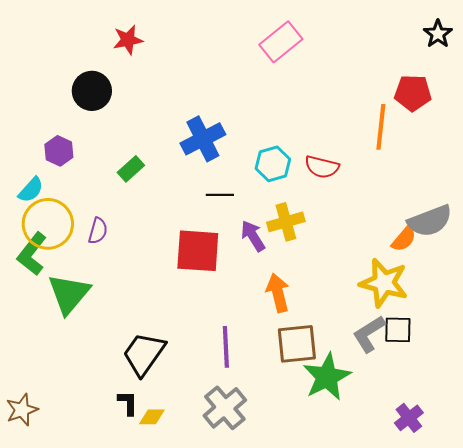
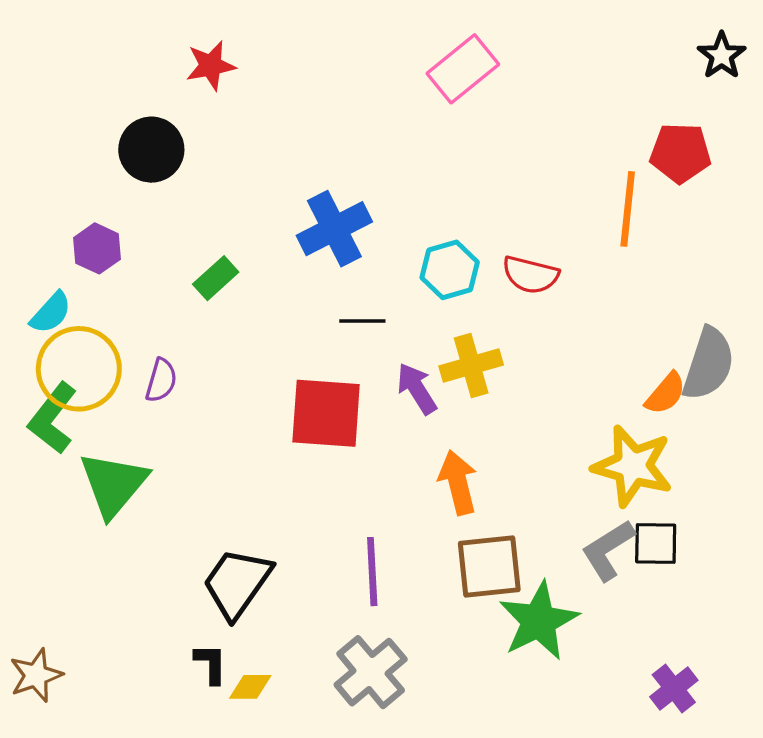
gray semicircle: (430, 221) -> (708, 364), turned -51

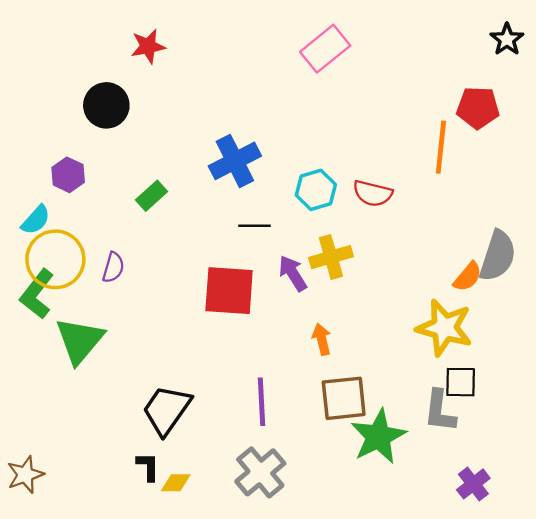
orange arrow: (458, 483) -> (322, 339), size x0.7
gray L-shape: (608, 550) -> (440, 411), moved, turned -51

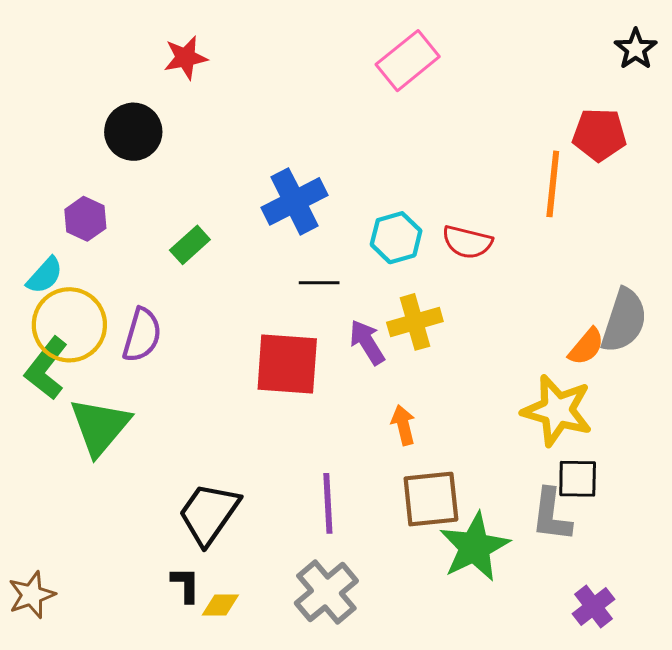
purple semicircle: (113, 267) -> (142, 335), size x1.4

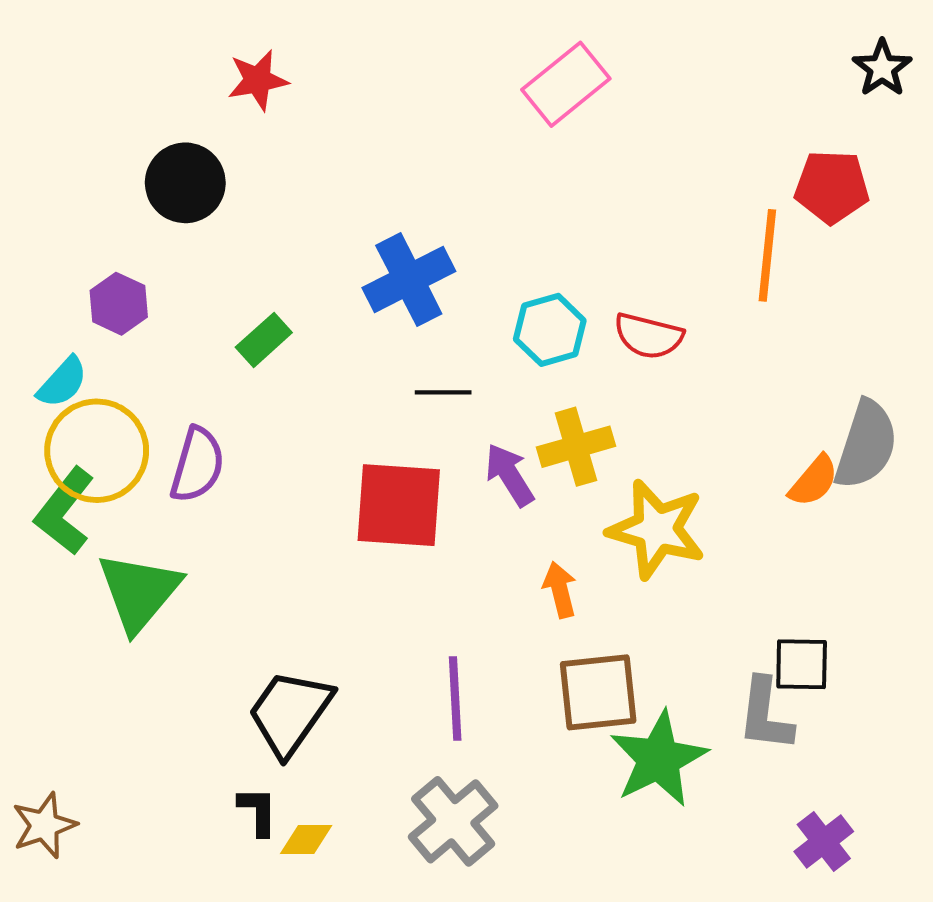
yellow star: (557, 410) -> (657, 529), moved

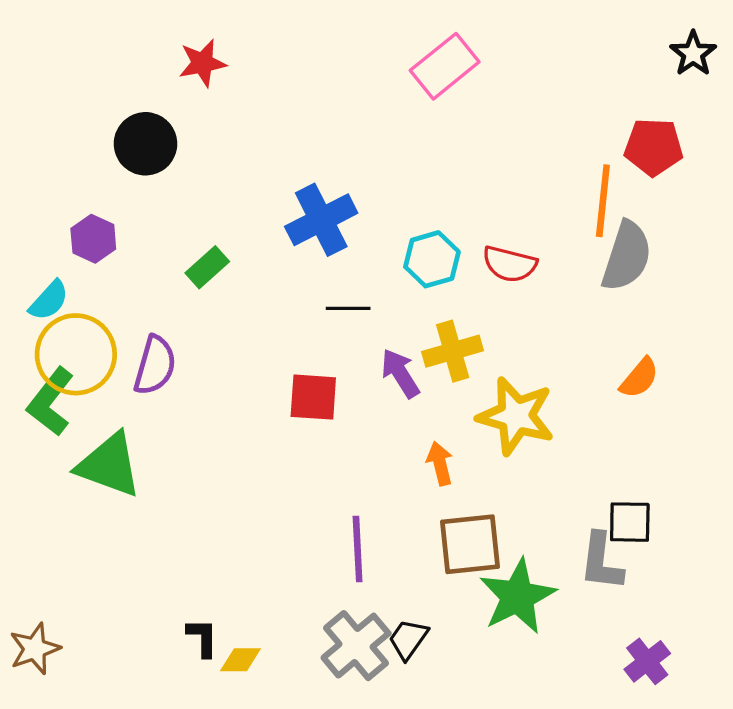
gray semicircle: (866, 445) -> (627, 256), moved
red square: (399, 505) -> (313, 397), size x0.7
green triangle: (139, 592) -> (109, 465), turned -50
black trapezoid: (290, 713) -> (408, 639), moved, size x0.6

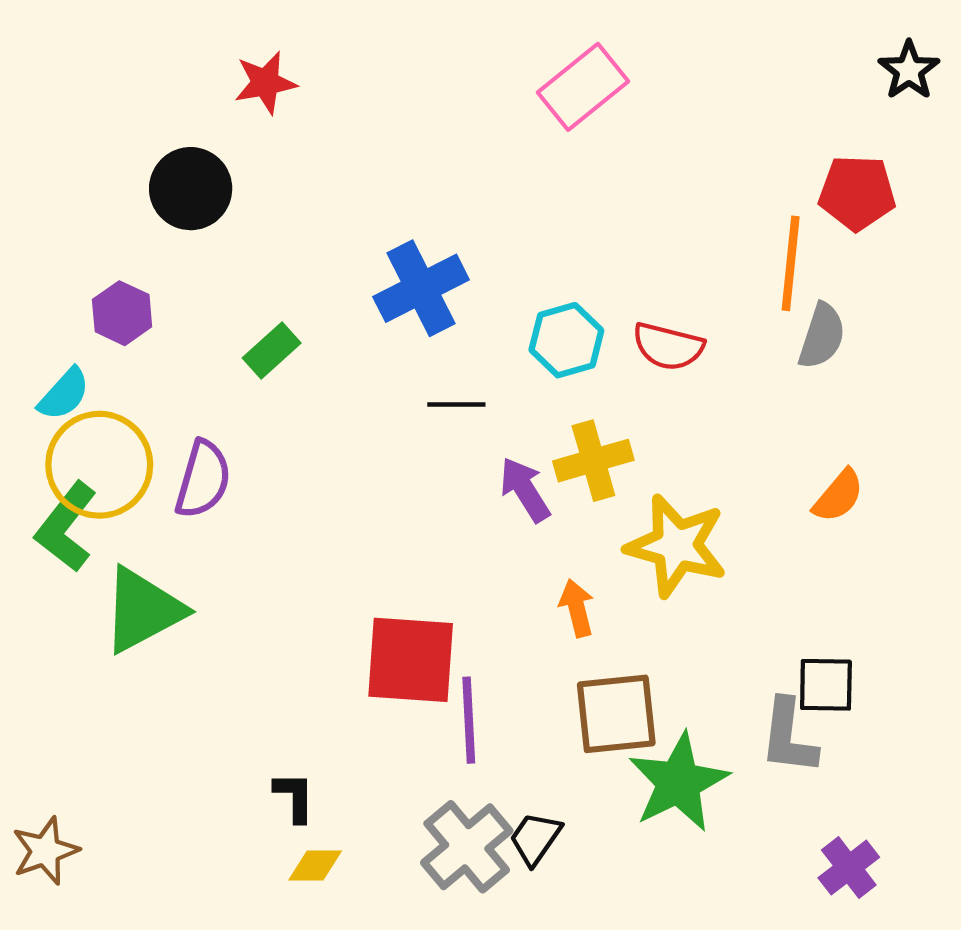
gray semicircle: (627, 256) -> (822, 336), size x0.7
red square: (313, 397) -> (411, 660), moved, size x1.4
green triangle: (109, 465) -> (143, 610), turned -48
black L-shape: (202, 638) -> (294, 797), moved

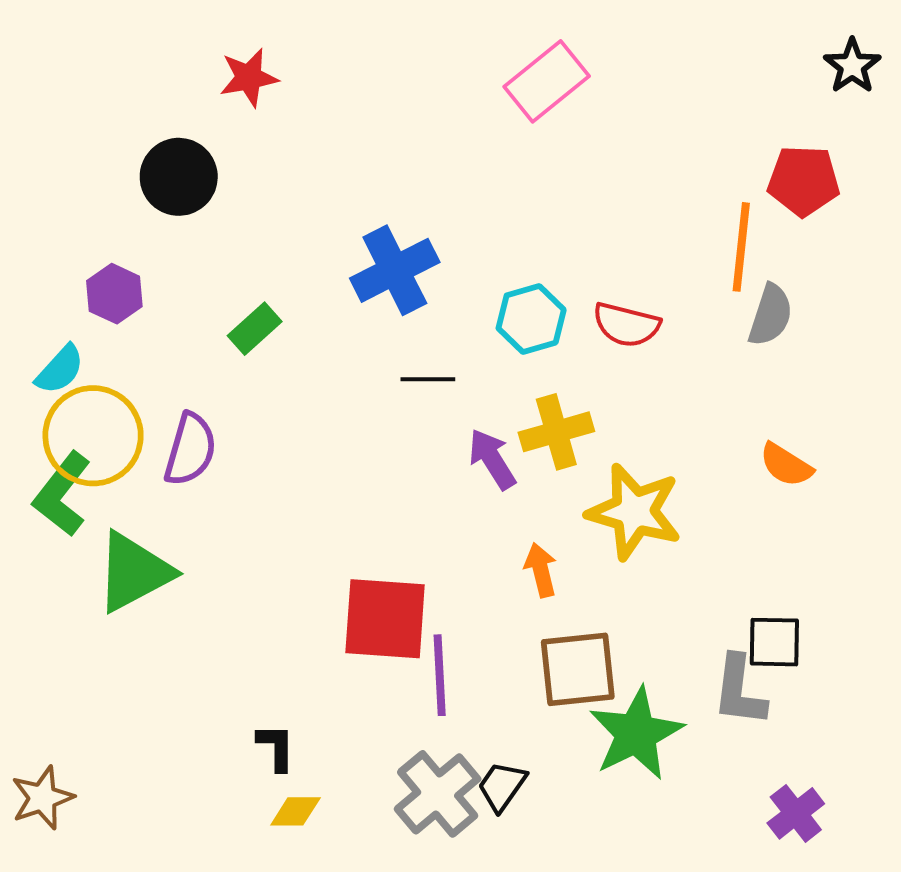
orange semicircle: (838, 496) -> (786, 465), turned 82

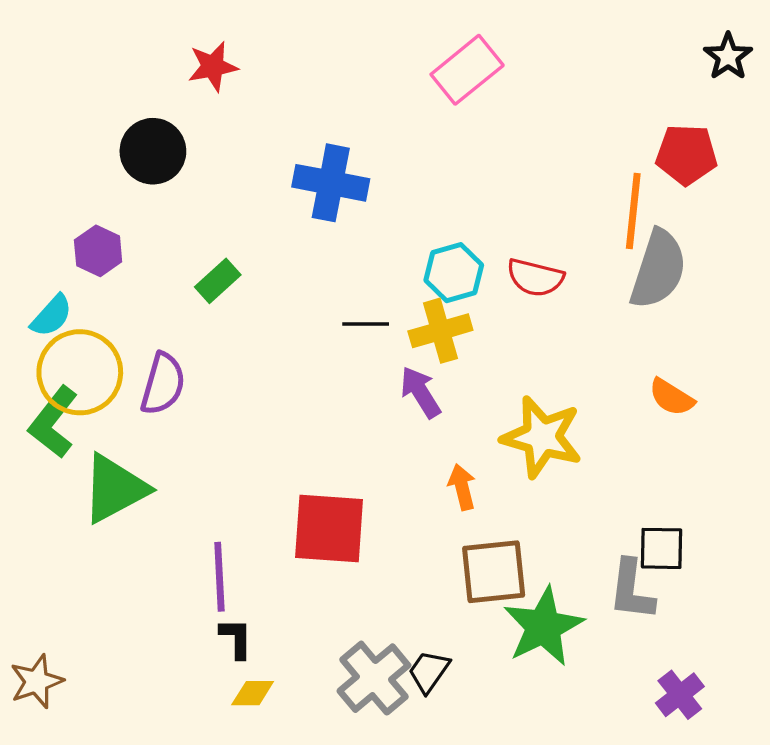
blue cross: (395, 270) -> (331, 183), moved, turned 38
gray semicircle: (770, 315) -> (658, 269), size x1.5
yellow cross: (556, 432) -> (440, 331), moved
purple line: (440, 675) -> (219, 577), moved

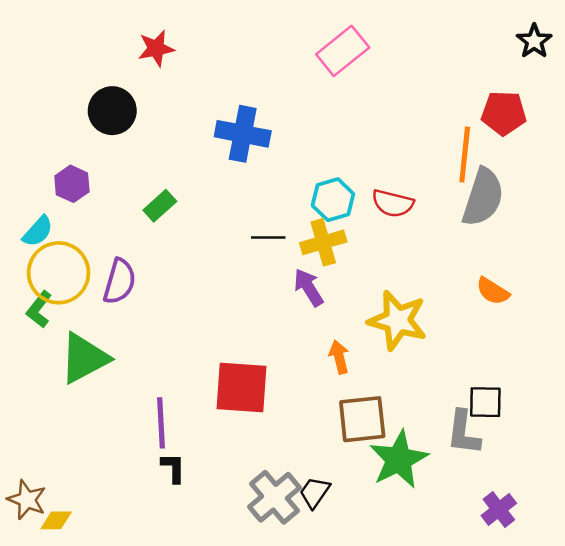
green L-shape: (53, 422) -> (39, 309), size x0.7
brown star: (37, 681) -> (27, 500), turned -30
yellow diamond: (253, 693) -> (56, 520), moved

